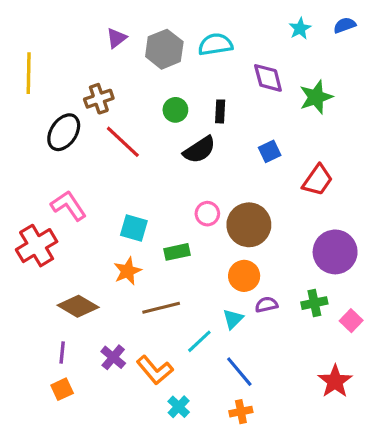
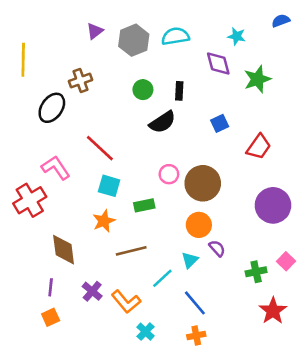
cyan star: (300, 28) -> (237, 36), moved, turned -30
red line: (123, 142) -> (100, 148), moved
green cross: (314, 303) -> (256, 272), moved
purple semicircle: (266, 305) -> (217, 248), turned 60
brown diamond: (78, 306) -> (64, 250), turned 52

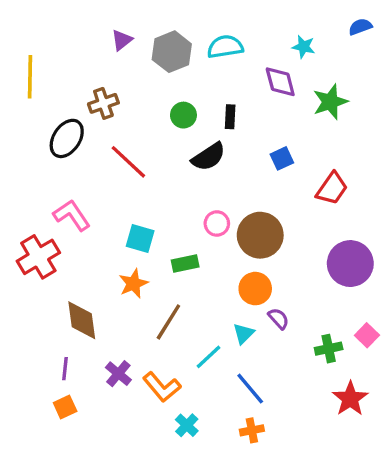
red line: (100, 148) -> (128, 162), moved
brown line: (131, 251) -> (168, 322), turned -44

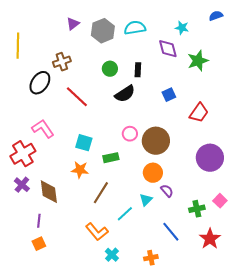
orange star: (133, 284) -> (80, 170), turned 30
purple cross: (118, 374) -> (22, 185), moved
blue line: (250, 389) -> (171, 232), moved

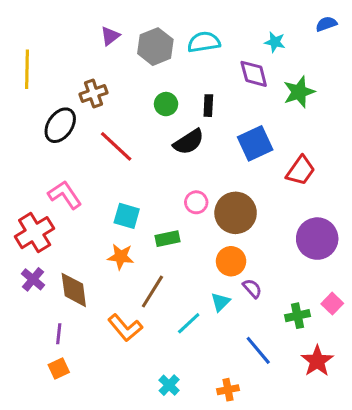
blue square: (169, 95) -> (255, 143), size x1.6
orange L-shape: (97, 232) -> (125, 328), moved

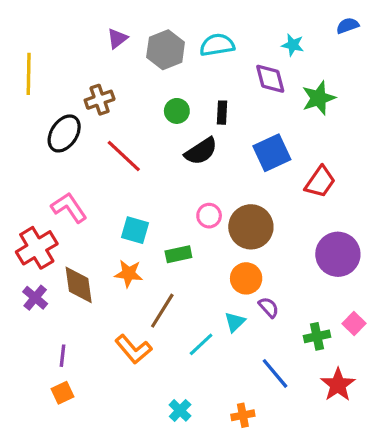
brown diamond: (74, 290) -> (79, 285), moved

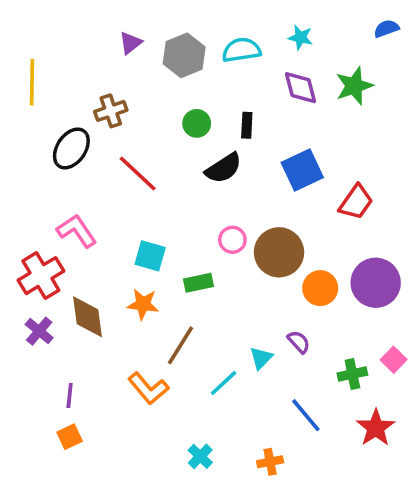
cyan star: (293, 45) -> (300, 37), moved
green star: (319, 98) -> (354, 86), moved
orange circle: (246, 278) -> (320, 288), moved

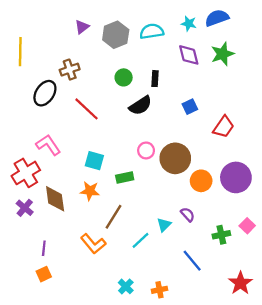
blue semicircle: (386, 29) -> (217, 18), moved, size x1.5
blue square: (302, 170) -> (190, 107), size x0.6
red star: (376, 428) -> (240, 283), moved
orange cross: (270, 462) -> (160, 290), moved

